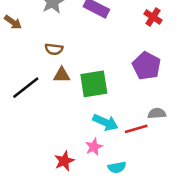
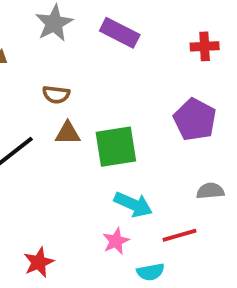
red cross: (153, 17) -> (205, 46), turned -36
red line: (136, 129) -> (179, 235), moved
red star: (64, 161) -> (39, 262), moved

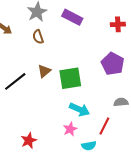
brown semicircle: (56, 95) -> (38, 37), moved, turned 64
brown triangle: (68, 133) -> (44, 71), turned -40
red line: (179, 235) -> (104, 126), turned -48

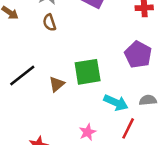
brown triangle: (44, 71) -> (57, 84), moved
cyan arrow: (80, 109) -> (116, 103), moved

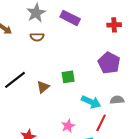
brown semicircle: (49, 23) -> (37, 37), turned -72
green square: (88, 72) -> (68, 77), size x0.6

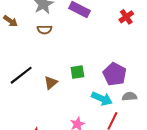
red cross: (114, 25) -> (126, 17), turned -32
purple pentagon: (109, 63) -> (115, 74), moved

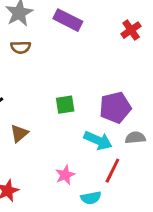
purple pentagon: (115, 74) -> (115, 108), turned 30
brown triangle: (51, 83) -> (19, 133), moved

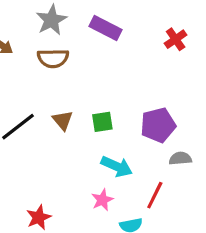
brown semicircle: (21, 47) -> (53, 58), size x1.4
brown triangle: (19, 133) -> (63, 120), moved, turned -30
cyan arrow: (98, 140) -> (117, 166), moved

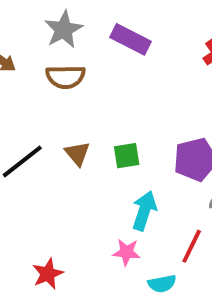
cyan arrow: (117, 166) -> (144, 211), turned -96
pink star: (102, 200) -> (127, 252), turned 30

